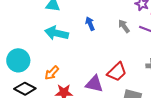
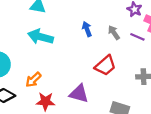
blue arrow: (90, 24) -> (87, 29), moved
red trapezoid: (117, 72) -> (105, 66), moved

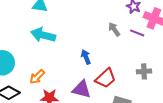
blue arrow: (87, 29) -> (86, 57), moved
red trapezoid: (105, 66) -> (106, 78), moved

